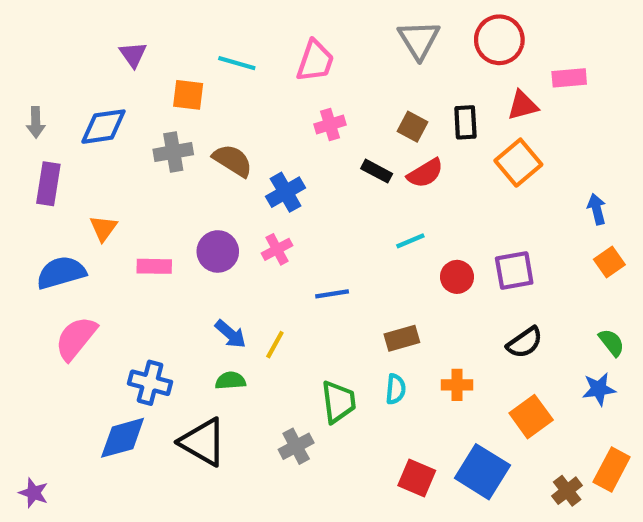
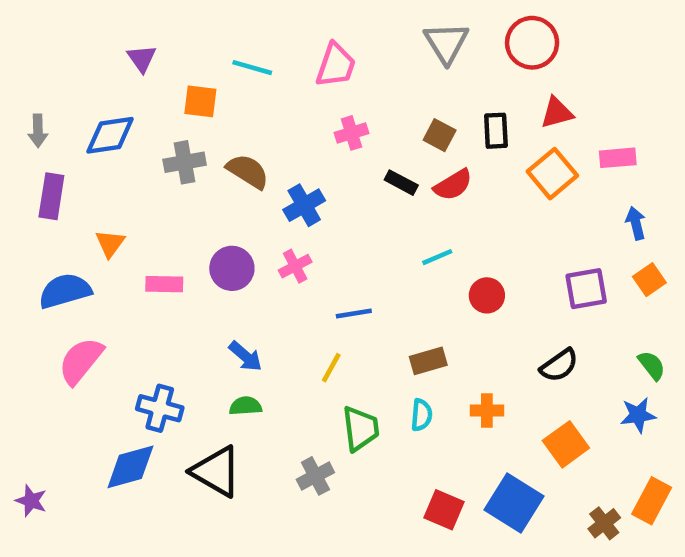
pink rectangle: (569, 78) -> (618, 158), moved
purple square: (514, 271) -> (586, 289), moved
yellow line: (275, 345) -> (331, 368), moved
purple star: (34, 493) -> (31, 501), moved

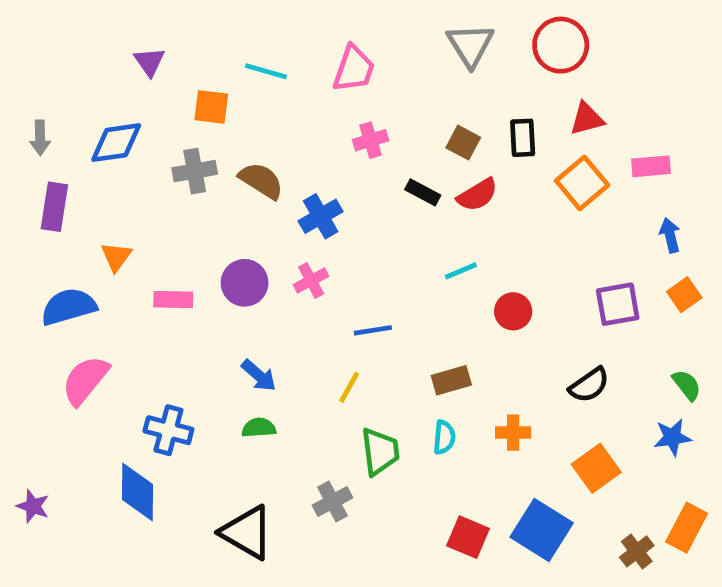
blue diamond: (130, 467) -> (138, 492), turned -74
black triangle: (216, 471) -> (247, 532), moved
purple star: (31, 501) -> (33, 506), moved

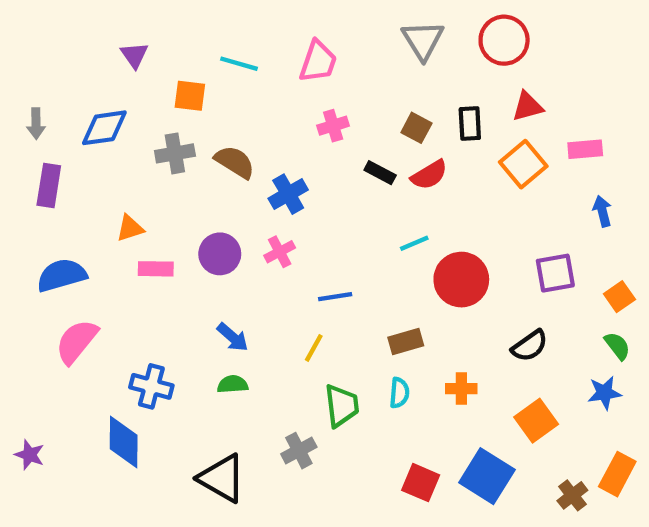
orange triangle: (116, 257) -> (130, 228), moved, turned 36
orange square: (684, 295) -> (619, 297), moved
red circle: (513, 311) -> (461, 280), size x1.6

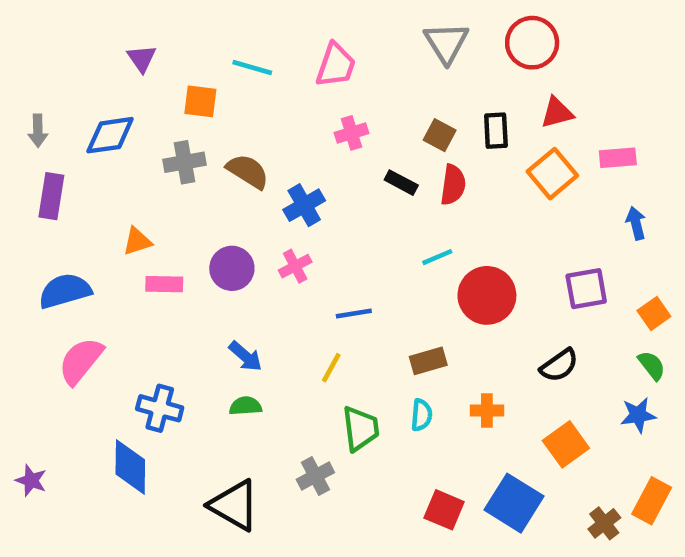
red semicircle: (429, 175) -> (453, 185), turned -51

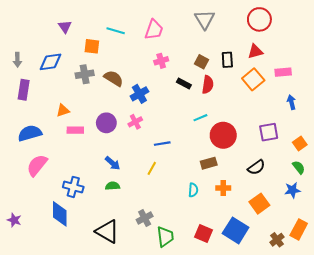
red circle: (532, 43) -> (259, 19), moved
brown rectangle: (428, 361) -> (209, 163), moved
green trapezoid: (361, 429) -> (165, 237), moved

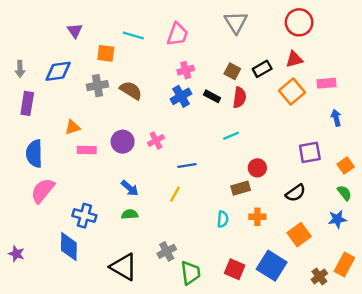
black rectangle: (227, 60) -> (262, 69), turned 63
blue cross: (139, 94) -> (181, 96), moved
blue semicircle: (30, 133) -> (34, 154), turned -75
red circle: (223, 135) -> (257, 168), moved, size x0.6

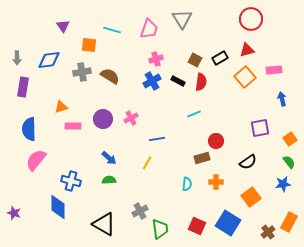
gray triangle: (236, 22) -> (182, 19), moved

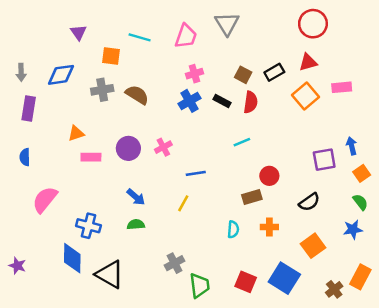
blue arrow: (282, 99) -> (352, 146), moved
blue semicircle: (29, 129) -> (25, 157), moved, size x0.6
black triangle: (104, 224) -> (110, 274), moved

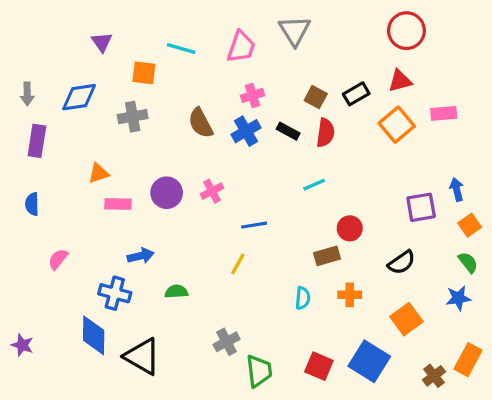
brown semicircle: (137, 95) -> (201, 123), moved, turned -150
blue arrow: (136, 197) -> (141, 256), moved, turned -54
pink semicircle: (45, 200) -> (58, 259), size x0.6

